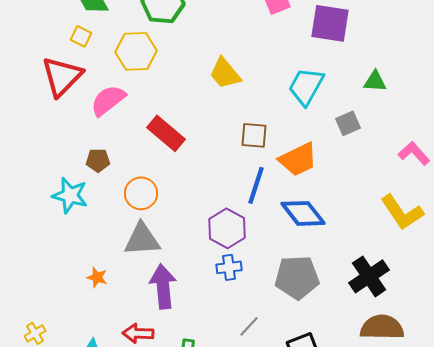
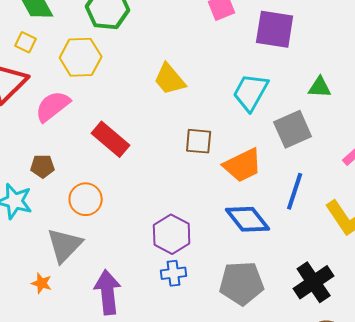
gray square: (348, 123) -> (293, 129), size x1.5
blue line: (256, 185) -> (295, 191), moved
gray triangle: (142, 239) -> (65, 245), moved, turned -42

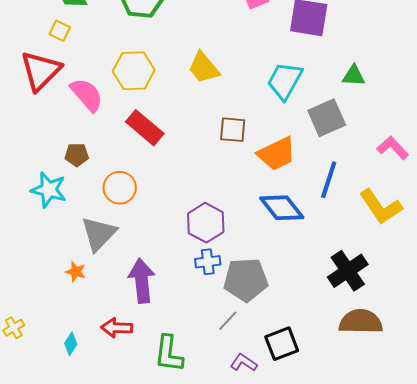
yellow hexagon: (81, 57) -> (134, 71), moved
pink semicircle: (53, 106) -> (87, 95), turned 87
gray pentagon: (242, 283) -> (246, 280), moved

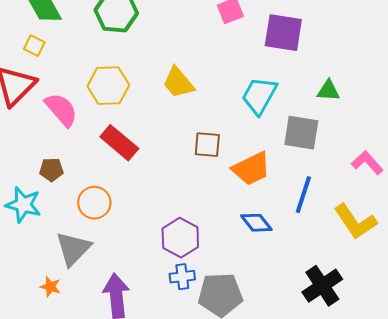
gray square: (327, 118) -> (301, 133), turned 33
blue diamond: (282, 208) -> (256, 223), size x0.7

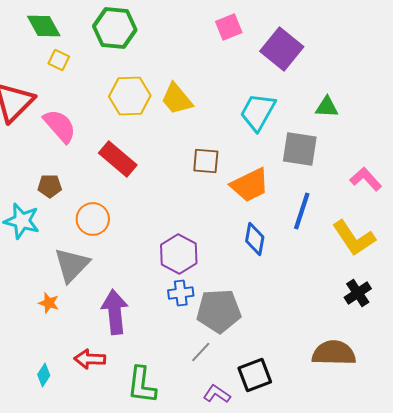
purple square: (283, 33) -> (282, 49), turned 30
yellow square: (34, 46) -> (59, 60), moved
yellow hexagon: (108, 86) -> (130, 96), moved
blue diamond: (256, 223) -> (255, 239), turned 48
black cross: (322, 286) -> (358, 293), moved, size x0.7

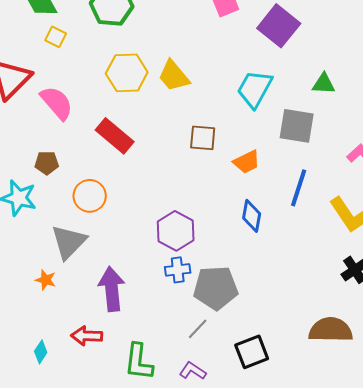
orange trapezoid: (250, 185) -> (247, 162), size x0.7
purple L-shape: (217, 394) -> (193, 371), moved

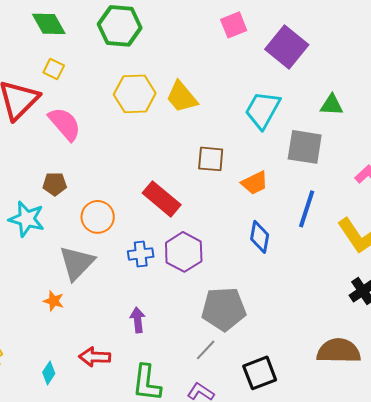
yellow square: (56, 37) -> (54, 69), moved
red rectangle: (115, 136) -> (162, 199), moved
blue cross: (178, 270) -> (141, 254), moved
purple arrow: (112, 289) -> (138, 320), moved, size x0.6

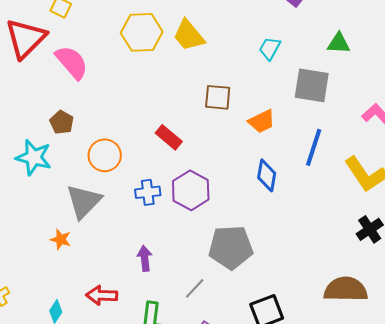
cyan trapezoid: (263, 110) -> (270, 48), size x0.6
brown pentagon: (55, 184) -> (62, 122), turned 30
red rectangle: (162, 199) -> (169, 137), size x0.7
gray line: (206, 350) -> (195, 288), moved

